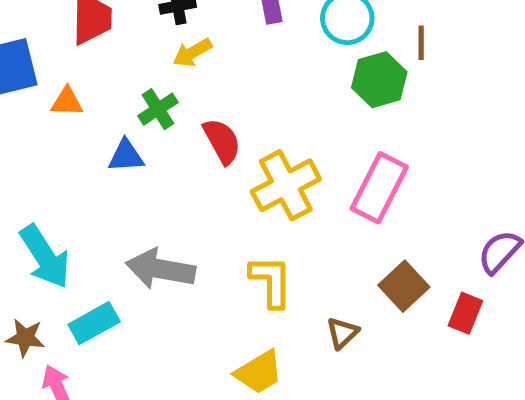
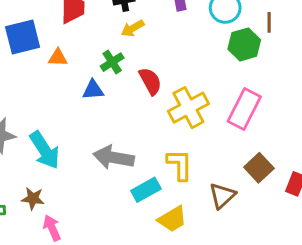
cyan rectangle: (94, 323) -> (146, 190), moved
brown triangle: (342, 333) -> (222, 196), size x1.4

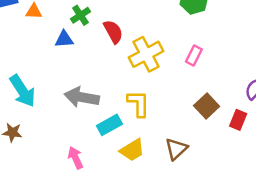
pink rectangle: (244, 109) -> (194, 56), size x0.6
brown triangle: (222, 196) -> (176, 149), moved
pink arrow: (52, 228) -> (75, 158), moved

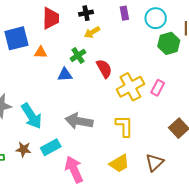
pink rectangle: (194, 56) -> (158, 88), moved
cyan rectangle: (109, 125) -> (51, 147), moved
pink arrow: (75, 158) -> (74, 169), size x1.5

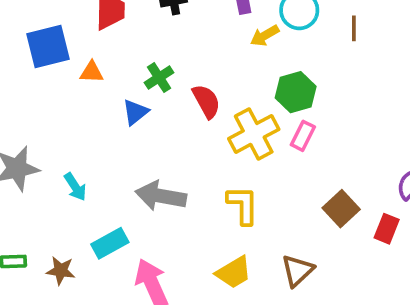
yellow arrow: (92, 32) -> (265, 36), moved
green hexagon: (169, 43) -> (296, 92), moved
blue triangle: (65, 75) -> (135, 112), turned -35
cyan arrow: (32, 116) -> (75, 187), size x0.6
brown star: (23, 149) -> (61, 271), moved

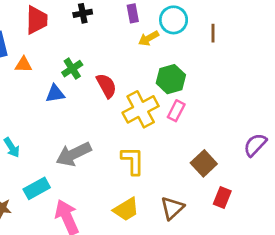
blue triangle: (135, 112) -> (55, 94), turned 30
gray arrow: (161, 196) -> (74, 154), turned -36
red rectangle: (387, 229) -> (222, 198), moved

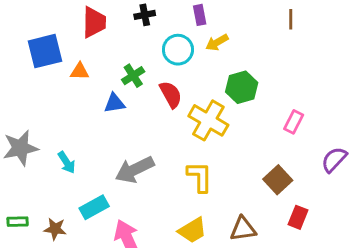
cyan circle: (174, 20) -> (178, 50), moved
brown line: (213, 33) -> (291, 19), moved
yellow cross: (141, 109) -> (208, 120), turned -32
pink rectangle: (176, 111) -> (294, 122), moved
brown triangle: (172, 208) -> (243, 229), turned 35

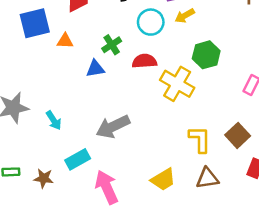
red semicircle: (171, 94) -> (144, 61), turned -65
yellow L-shape: (200, 177) -> (200, 139), moved

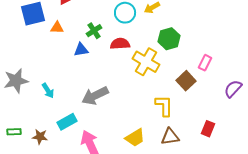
brown square: (238, 135) -> (186, 81), moved

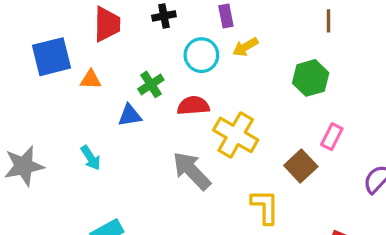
green hexagon: (169, 39) -> (311, 78), moved
cyan arrow: (48, 91) -> (91, 158), moved
gray arrow: (95, 96) -> (192, 171), moved, turned 72

